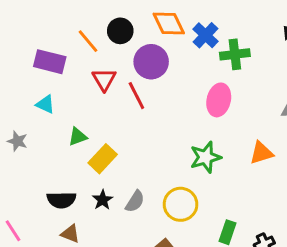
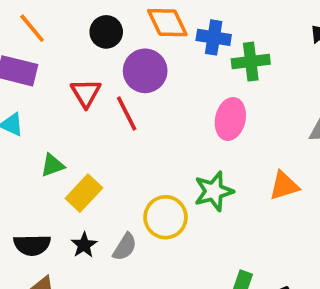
blue cross: (205, 35) -> (214, 37), turned -35
orange line: (88, 41) -> (32, 28), moved
yellow circle: (181, 204) -> (166, 217), moved

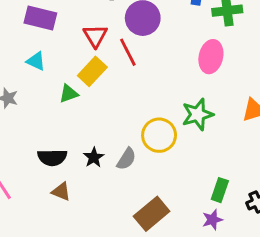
yellow rectangle: (84, 193) -> (92, 71), moved

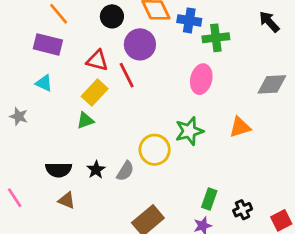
red triangle: (95, 36) -> (97, 60), turned -45
green triangle: (69, 94) -> (85, 120), moved

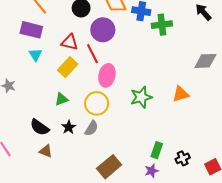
pink ellipse: (201, 79) -> (107, 75), moved
cyan triangle: (44, 83) -> (35, 55), moved, turned 32
green triangle: (85, 120) -> (61, 99), moved
yellow circle: (155, 150) -> (97, 103), moved
black semicircle: (59, 170) -> (40, 127), turned 36

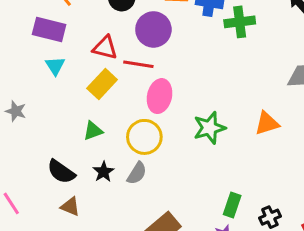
red line: (92, 54) -> (138, 64), turned -54

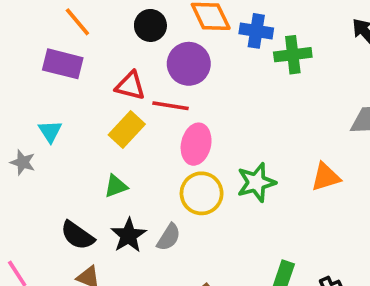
cyan triangle: (55, 66) -> (50, 131), moved
yellow circle: (144, 137) -> (202, 193), moved
black star: (104, 172) -> (129, 235), size x1.4

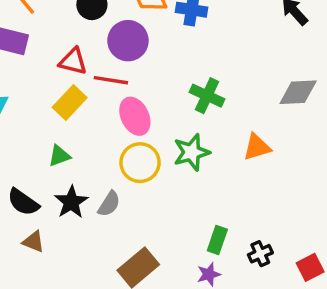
green cross: (293, 55) -> (207, 96), moved, turned 32
pink ellipse: (196, 144) -> (135, 116), turned -39

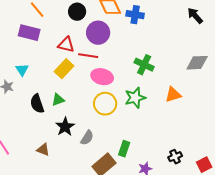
pink ellipse: (135, 116) -> (102, 77), turned -50
black semicircle: (23, 202) -> (37, 104), moved, turned 36
gray semicircle: (109, 204) -> (87, 138), moved
green rectangle: (217, 240) -> (124, 149), moved

